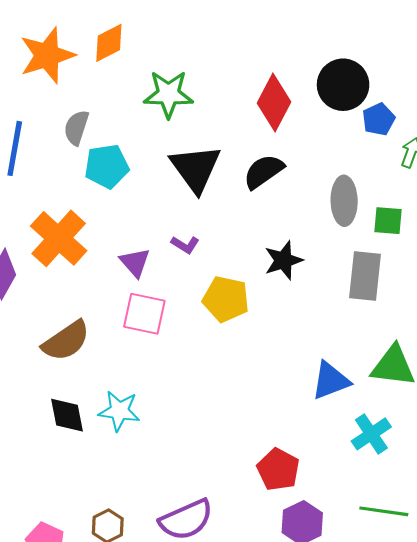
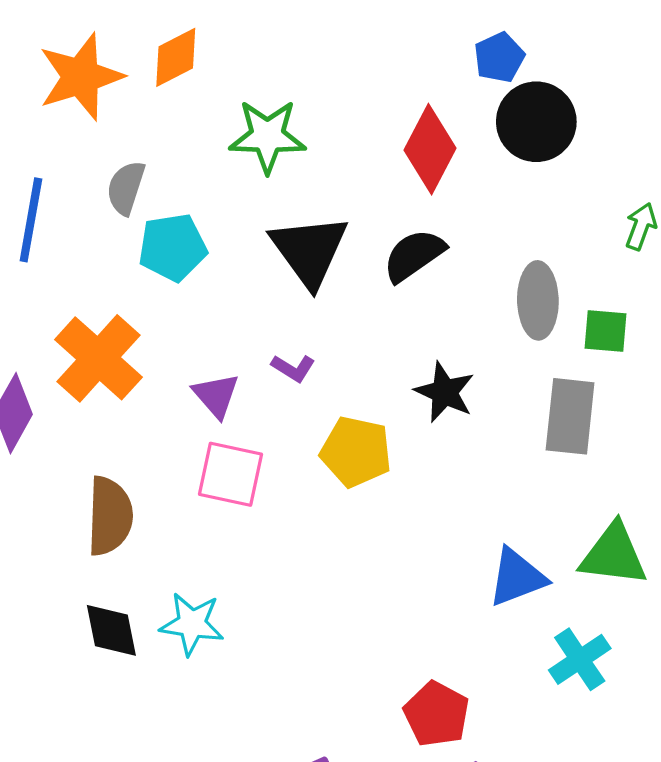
blue pentagon: (379, 119) -> (499, 57), moved
black star: (283, 260) -> (445, 392), turned -30
brown semicircle: (66, 341) -> (110, 516), turned -54

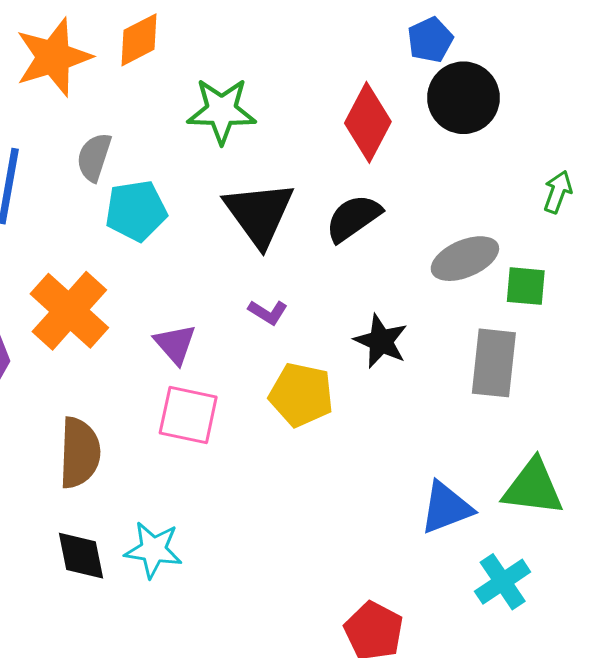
gray ellipse: (538, 300) -> (465, 259), turned 68
purple L-shape: (293, 368) -> (268, 312), moved

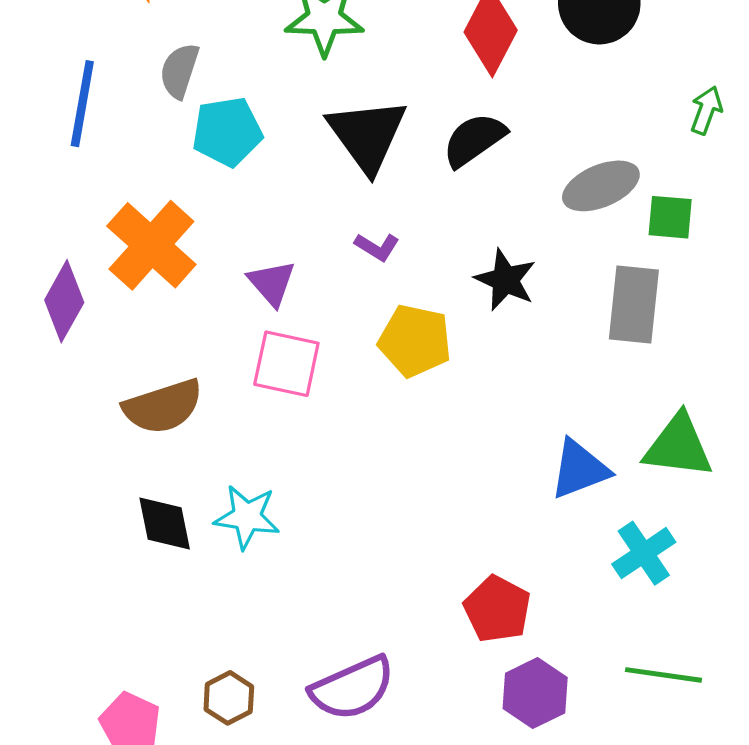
brown semicircle: (80, 453) -> (163, 407), turned 70

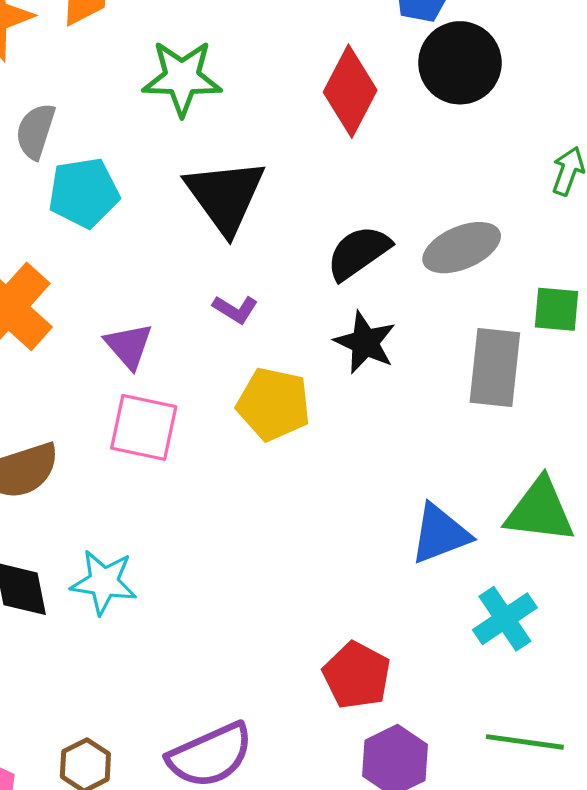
black semicircle: (474, 140) -> (358, 253), moved
green square: (670, 217) -> (556, 309), moved

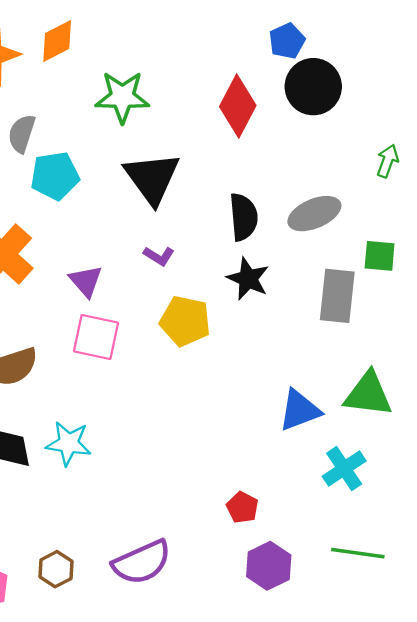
black semicircle: (358, 253) -> (244, 217), turned 120
red pentagon: (357, 675) -> (242, 507), size x0.7

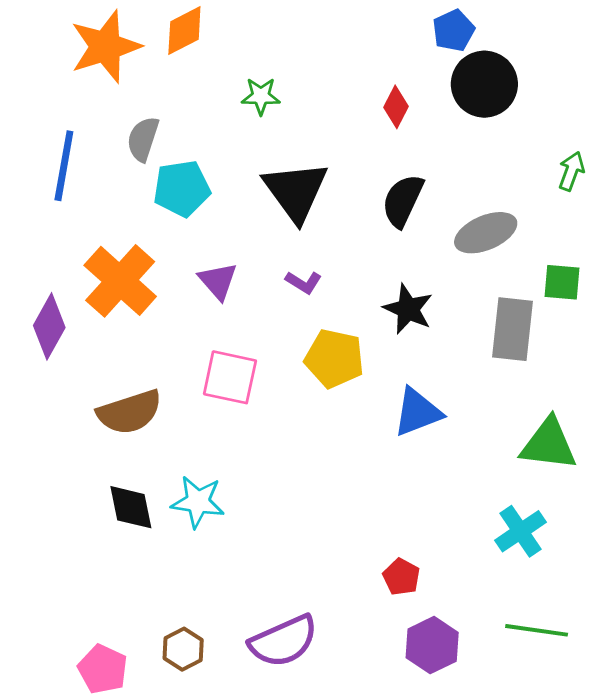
green star: (122, 97) -> (261, 96), size x0.6
red diamond: (238, 106) -> (396, 107), size x0.6
black semicircle: (244, 217) -> (403, 201), moved, turned -150
purple triangle: (86, 281) -> (218, 281), moved
blue triangle: (300, 410) -> (417, 412), moved

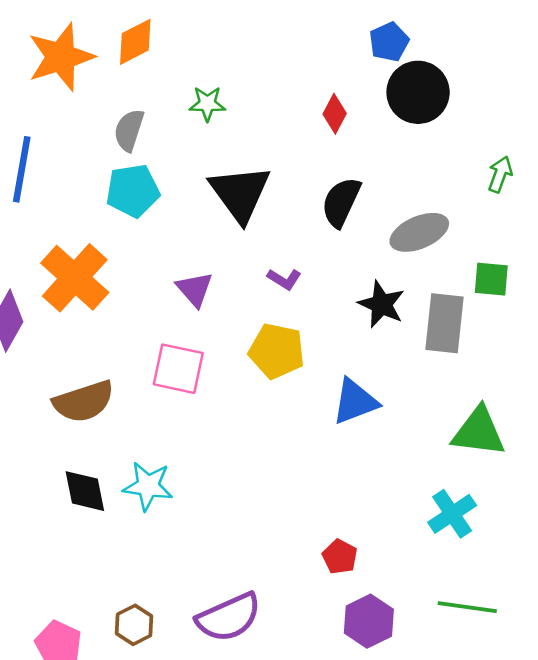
gray semicircle: (143, 139) -> (129, 130), moved
purple triangle: (218, 281) -> (195, 289), moved
purple L-shape: (304, 282) -> (284, 279), moved
black star: (408, 309) -> (381, 304), moved

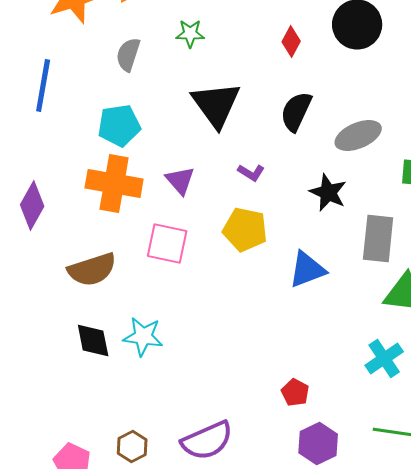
cyan pentagon: (133, 191) -> (119, 126), moved
orange cross: (75, 278) -> (114, 184), moved, turned -32
gray rectangle: (445, 323) -> (378, 238), moved

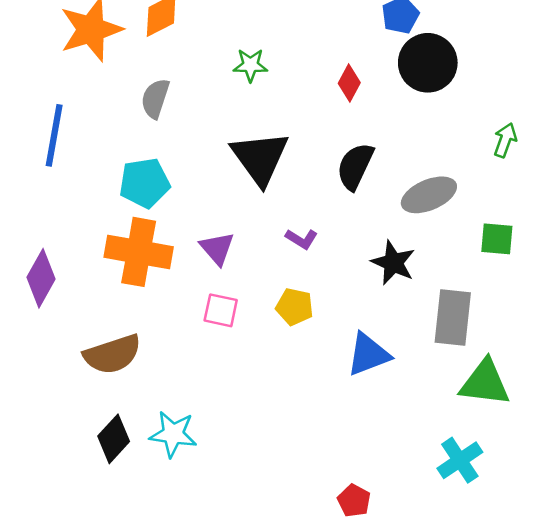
green star: (190, 34) -> (250, 65), moved
yellow pentagon: (245, 230) -> (294, 307), size x0.7
pink square: (167, 244) -> (221, 310), moved, size x0.7
black diamond: (93, 340) -> (114, 439), turned 54

